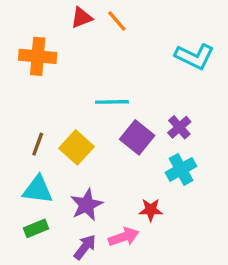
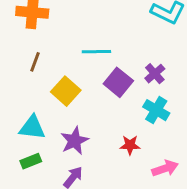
brown line: (38, 144) -> (35, 62), moved
cyan cross: (181, 169) -> (156, 110), turned -30
pink arrow: (124, 237) -> (165, 168), moved

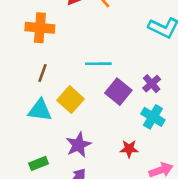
cyan triangle: (32, 128) -> (40, 110), moved

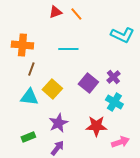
orange cross: (40, 28) -> (22, 45), moved
cyan line: (98, 64) -> (68, 49), moved
red star: (129, 149) -> (96, 126), size x1.5

